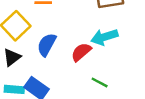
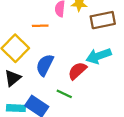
green line: (100, 82) -> (64, 94), moved

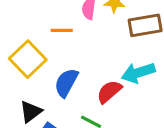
black triangle: (13, 78) -> (31, 112), moved

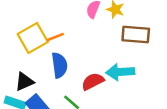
orange line: (62, 30) -> (55, 37), moved, turned -36
blue semicircle: (66, 83) -> (59, 65), turned 130

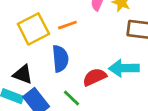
orange line: (55, 37) -> (67, 25), moved
black triangle: (24, 82) -> (23, 74), turned 42

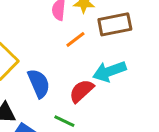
orange line: (67, 25) -> (75, 39), moved

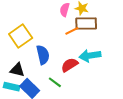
brown rectangle: (115, 24) -> (86, 23), moved

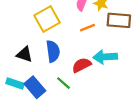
brown rectangle: (86, 23) -> (119, 20), moved
yellow square: (21, 36) -> (47, 19), moved
black triangle: (17, 70) -> (24, 54), moved

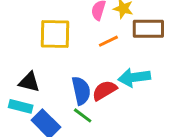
yellow square: (47, 19) -> (55, 34), turned 35
blue semicircle: (53, 51) -> (81, 91), moved
cyan rectangle: (15, 83) -> (21, 106), moved

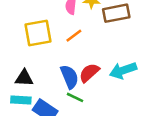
orange line: (108, 41) -> (74, 36), moved
cyan arrow: (134, 77) -> (123, 70), moved

